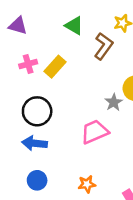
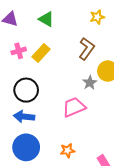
green triangle: (74, 26) -> (46, 19), moved
brown L-shape: (104, 46) -> (87, 49), moved
blue circle: (37, 180) -> (26, 147), size x1.6

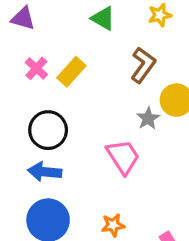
green triangle: (46, 19) -> (103, 18), moved
pink cross: (19, 51) -> (36, 68), turned -32
pink trapezoid: (74, 107) -> (123, 157), turned 80

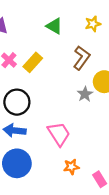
pink trapezoid: (123, 157) -> (59, 134), moved
orange star: (113, 225) -> (71, 167), moved

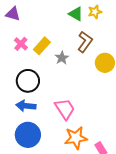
green triangle: (54, 26) -> (76, 14), moved
gray star: (85, 94) -> (62, 58), moved
orange star: (71, 167) -> (76, 138), size x1.6

